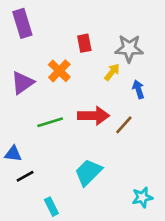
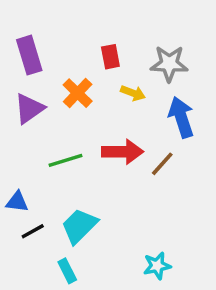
purple rectangle: (22, 23) -> (29, 55), moved
yellow arrow: (112, 72) -> (133, 93), moved, turned 72
blue arrow: (138, 89) -> (181, 117), size x1.6
cyan trapezoid: (88, 172) -> (79, 226), moved
cyan star: (142, 197) -> (157, 266), moved

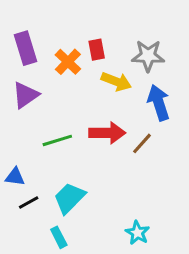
orange cross: (78, 93) -> (68, 62), moved
yellow arrow: (133, 93) -> (116, 81), size x1.4
cyan star: (157, 266) -> (137, 233), turned -30

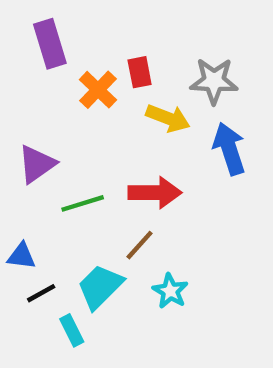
purple rectangle: (26, 48) -> (50, 44), moved
purple triangle: (26, 95) -> (37, 164), moved
brown line: (142, 143) -> (140, 245), moved
cyan star: (137, 233) -> (170, 291), moved
cyan rectangle: (59, 237) -> (72, 330), moved

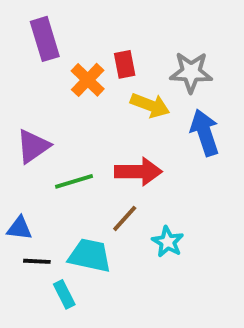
cyan trapezoid: (100, 287) -> (90, 255), turned 57
cyan star: (170, 291) -> (168, 242), moved
black line: (41, 293) -> (37, 261), turned 32

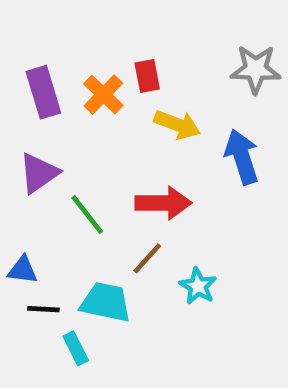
purple rectangle: (45, 39) -> (43, 92), moved
gray star: (191, 72) -> (256, 69), moved
green line: (74, 181) -> (87, 215), turned 69

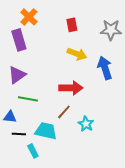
red rectangle: (147, 76) -> (72, 25), moved
orange cross: (103, 95) -> (29, 17), moved
green line: (87, 215) -> (28, 99), moved, turned -42

